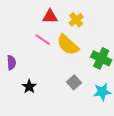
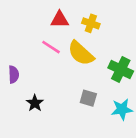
yellow cross: (76, 20) -> (91, 23), turned -32
gray square: (74, 82) -> (88, 98), turned -32

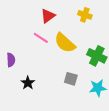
red triangle: (60, 20) -> (48, 16), turned -35
yellow cross: (91, 23) -> (85, 15), moved

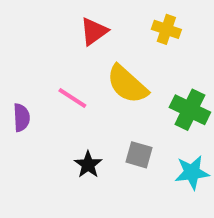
pink line: (41, 38) -> (72, 98), moved
black star: (28, 83) -> (88, 165), moved

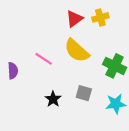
yellow cross: (166, 29) -> (100, 17), turned -35
red triangle: (94, 31) -> (74, 19), moved

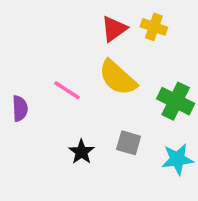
yellow cross: (100, 17) -> (154, 27), turned 35

